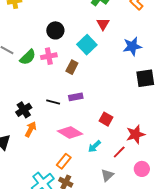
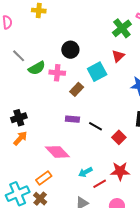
black line: (53, 102) -> (96, 126), moved
red square: (106, 119) -> (119, 137), moved
cyan arrow: (94, 146) -> (85, 172), moved

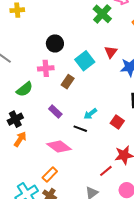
red triangle: (118, 56) -> (111, 52), moved
green semicircle: (37, 68) -> (25, 89), moved
purple rectangle: (72, 119) -> (55, 111), moved, turned 48
black line: (96, 126) -> (80, 129), moved
cyan arrow: (85, 172) -> (90, 114), moved

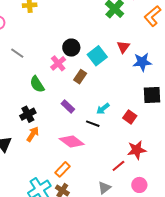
black circle: (55, 43) -> (71, 48), moved
pink cross: (46, 68) -> (58, 63), turned -35
green semicircle: (25, 89) -> (37, 84), turned 96

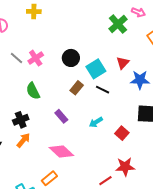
pink cross: (58, 63) -> (36, 58), moved
black line: (93, 124) -> (103, 90), moved

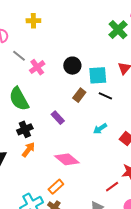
gray line: (17, 58) -> (19, 56), moved
cyan square: (96, 69) -> (98, 75), turned 30
green semicircle: (33, 91) -> (19, 99), moved, size x1.4
purple rectangle: (61, 116) -> (58, 118), moved

